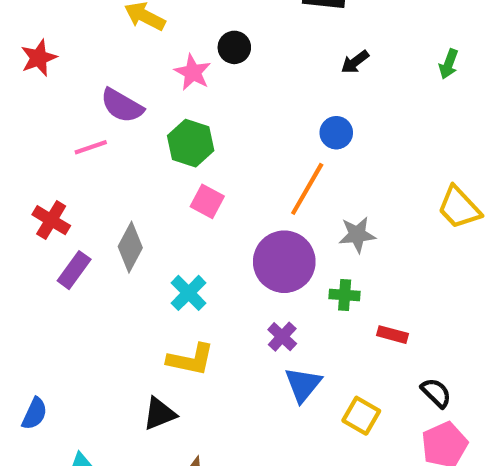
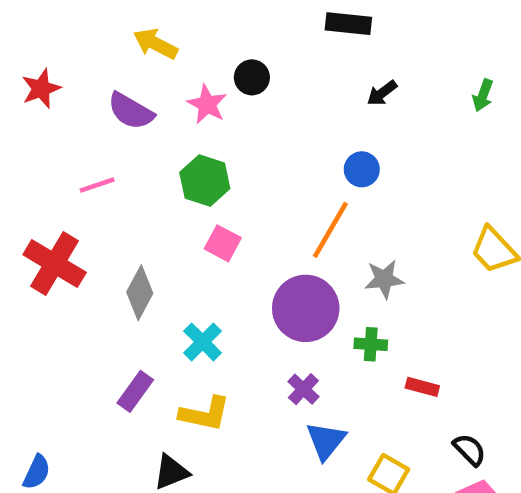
purple semicircle: (122, 106) -> (131, 111), moved
red cross: (51, 220) -> (55, 263), size x1.5
purple rectangle: (74, 270) -> (135, 391), moved

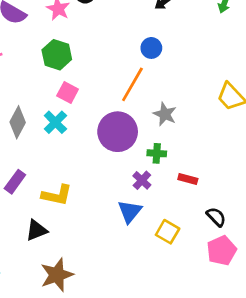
gray star: (384, 279) -> (165, 114), turned 30
cyan cross: (203, 342) -> (55, 122), moved
purple cross: (303, 389) -> (142, 180), moved

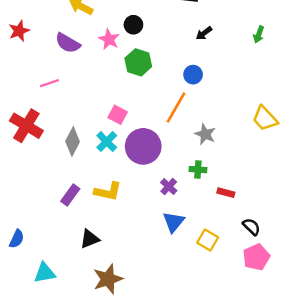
green hexagon: (57, 55) -> (138, 62), moved
purple circle: (118, 132) -> (143, 146), moved
purple cross: (142, 180) -> (169, 187), moved
yellow L-shape: (57, 195) -> (108, 191), moved

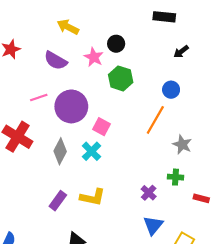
purple circle: (143, 146) -> (71, 106), moved

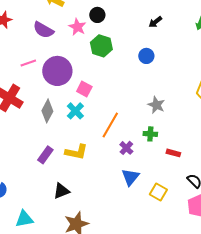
orange line: (155, 120) -> (110, 125), moved

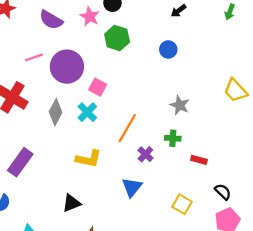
purple rectangle: (45, 155) -> (20, 162), moved, size x1.4
blue triangle: (130, 177) -> (132, 187), moved

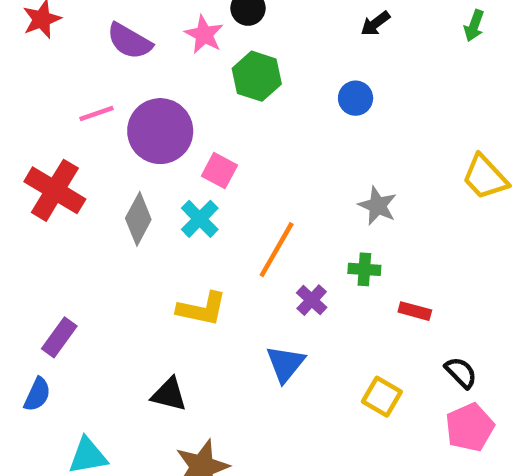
purple rectangle: (20, 162) -> (59, 337), moved, size x0.7
black triangle: (71, 203) -> (169, 394), turned 36

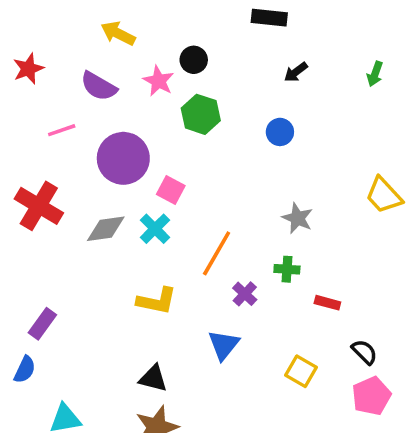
pink line: (97, 114) -> (62, 130), moved
gray diamond: (138, 219) -> (106, 229), turned 54
black triangle: (169, 394) -> (153, 378), moved

